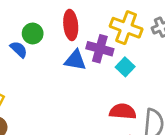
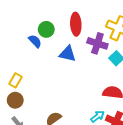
blue triangle: (75, 60) -> (67, 54), moved

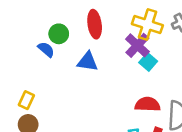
purple cross: (97, 43) -> (137, 45), moved, turned 30

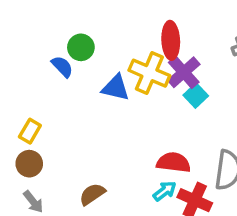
red ellipse: (95, 24) -> (171, 40), moved
yellow cross: (147, 25) -> (149, 73), moved
red semicircle: (148, 104) -> (174, 162), moved

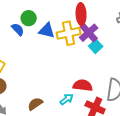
yellow cross: (149, 73) -> (69, 33), turned -35
blue triangle: (116, 88) -> (47, 31), moved
cyan arrow: (165, 191) -> (67, 99), moved

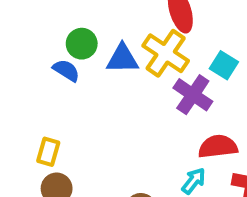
yellow cross: (69, 33) -> (166, 53), turned -30
purple cross: (89, 33) -> (193, 95), moved

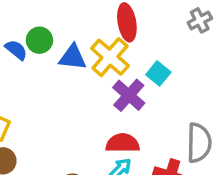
blue semicircle: (66, 70) -> (16, 50), moved
red semicircle: (218, 147) -> (123, 143), moved

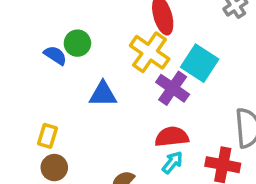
blue triangle: (73, 57) -> (103, 94), moved
cyan square: (158, 73) -> (200, 63), size x1.5

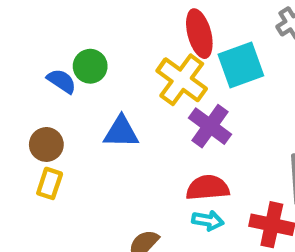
cyan square: (200, 63) -> (241, 65), moved, turned 36
cyan arrow: (172, 162) -> (208, 220), turned 60
brown circle: (54, 168) -> (46, 144), moved

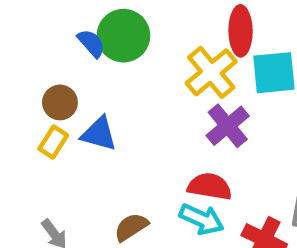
green circle: (90, 66) -> (123, 36), size x1.5
blue triangle: (121, 132) -> (99, 134), moved
cyan arrow: (208, 220) -> (201, 219), size x1.4

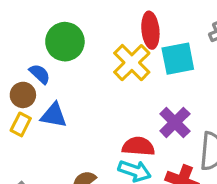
blue semicircle: (91, 43) -> (40, 74), moved
purple cross: (228, 126) -> (175, 122), moved

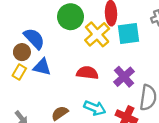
green circle: (65, 42) -> (70, 17), moved
blue semicircle: (40, 74) -> (34, 39), size x1.5
red semicircle: (138, 146) -> (87, 73), moved

